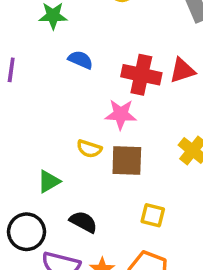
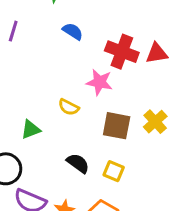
brown square: (127, 161) -> (117, 126), moved
black semicircle: (83, 222) -> (78, 163), moved

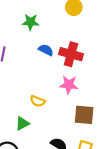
red cross: (122, 52) -> (71, 54), moved
yellow semicircle: (69, 107) -> (38, 101), moved

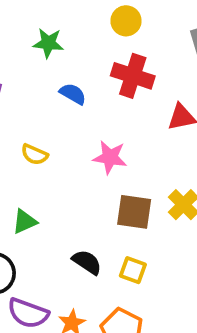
red cross: (71, 54) -> (133, 76), moved
yellow semicircle: (38, 101) -> (34, 154), moved

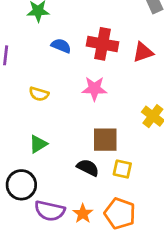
red cross: (133, 76) -> (102, 44), moved
brown square: (134, 212) -> (105, 140), moved

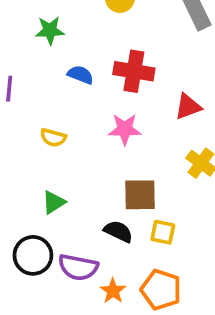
red triangle: (143, 52) -> (188, 107), moved
purple semicircle: (50, 211) -> (78, 267), moved

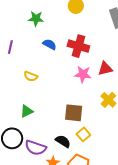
pink star: (125, 129) -> (83, 74), moved
black semicircle: (118, 231) -> (63, 141), moved
yellow square: (163, 232) -> (83, 134), turned 32

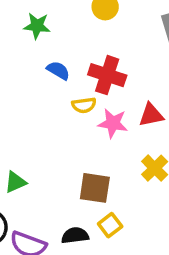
yellow semicircle: (31, 76) -> (84, 105), moved, turned -32
black semicircle: (63, 141) -> (75, 235), turned -42

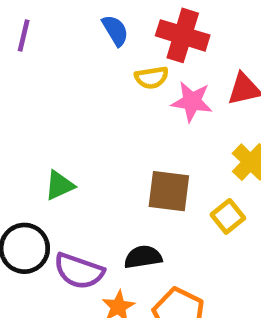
blue semicircle: (58, 70) -> (115, 30), turned 30
yellow square: (110, 225) -> (228, 216), moved

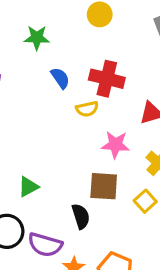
pink star: (192, 102) -> (116, 145), moved
black semicircle: (143, 257) -> (81, 216), moved, turned 85

